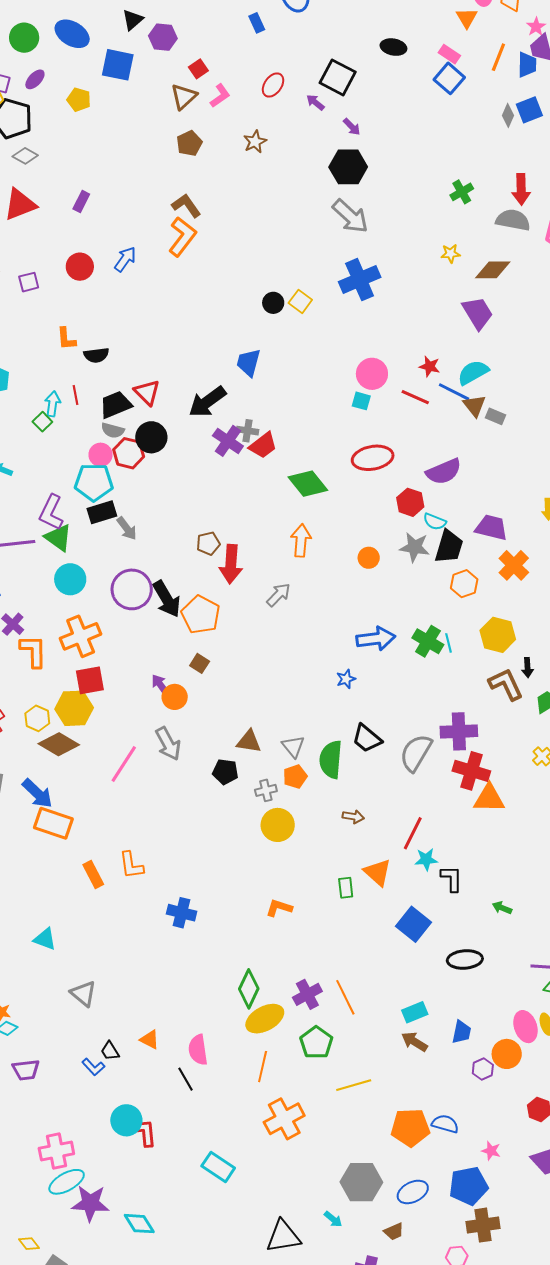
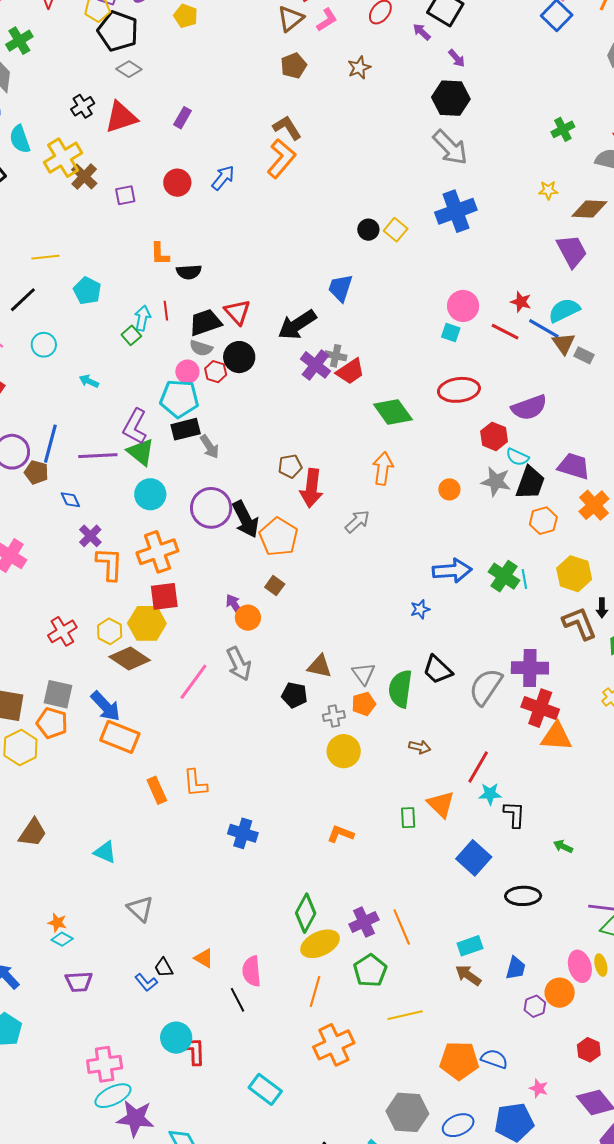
red hexagon: (129, 453) -> (216, 372), size x0.7

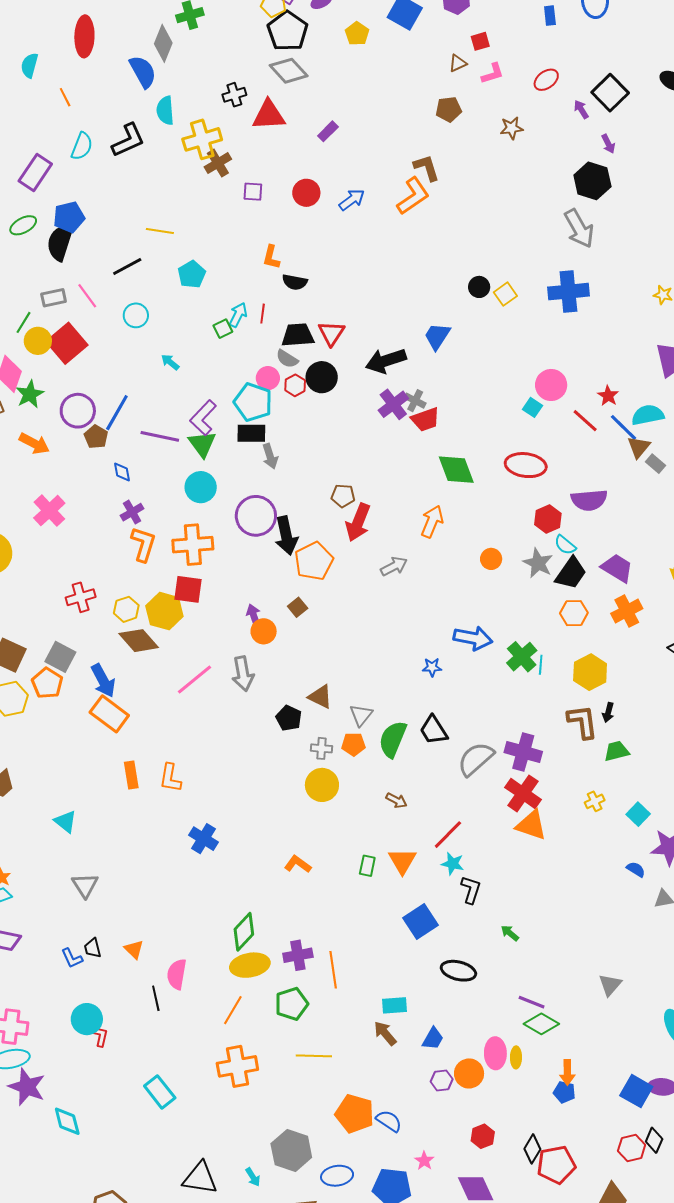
brown triangle: (291, 19) -> (458, 63), size x0.7
gray diamond: (129, 69) -> (289, 71), size x1.5
red L-shape: (194, 1051) -> (100, 1036), size x0.7

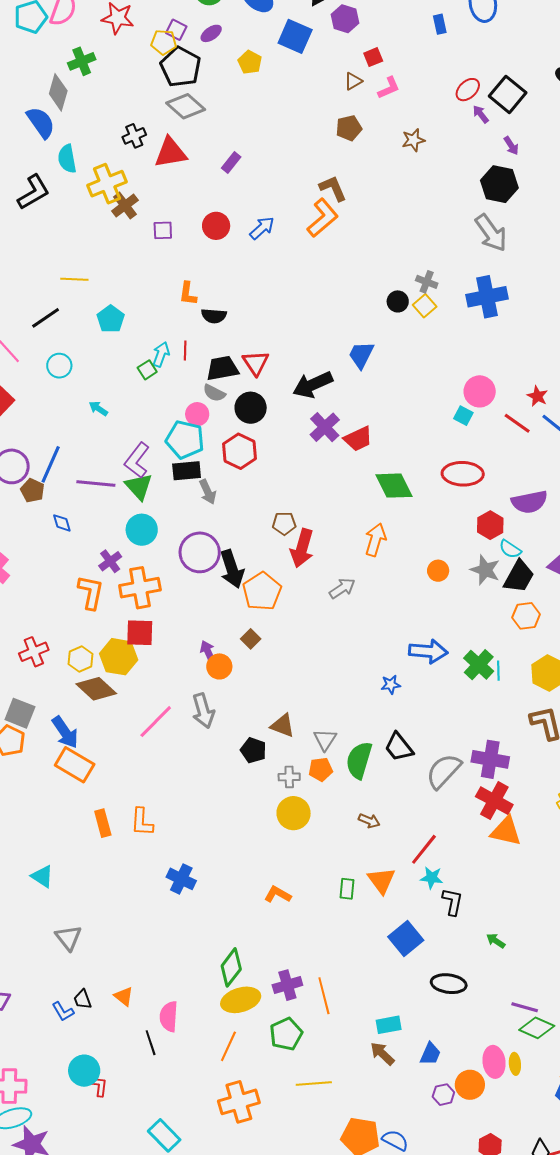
red ellipse: (546, 80) -> (468, 90), moved
red hexagon: (295, 385) -> (239, 451), moved, size x1.6
gray cross: (415, 401) -> (427, 282), moved
purple cross: (132, 512) -> (110, 561), moved

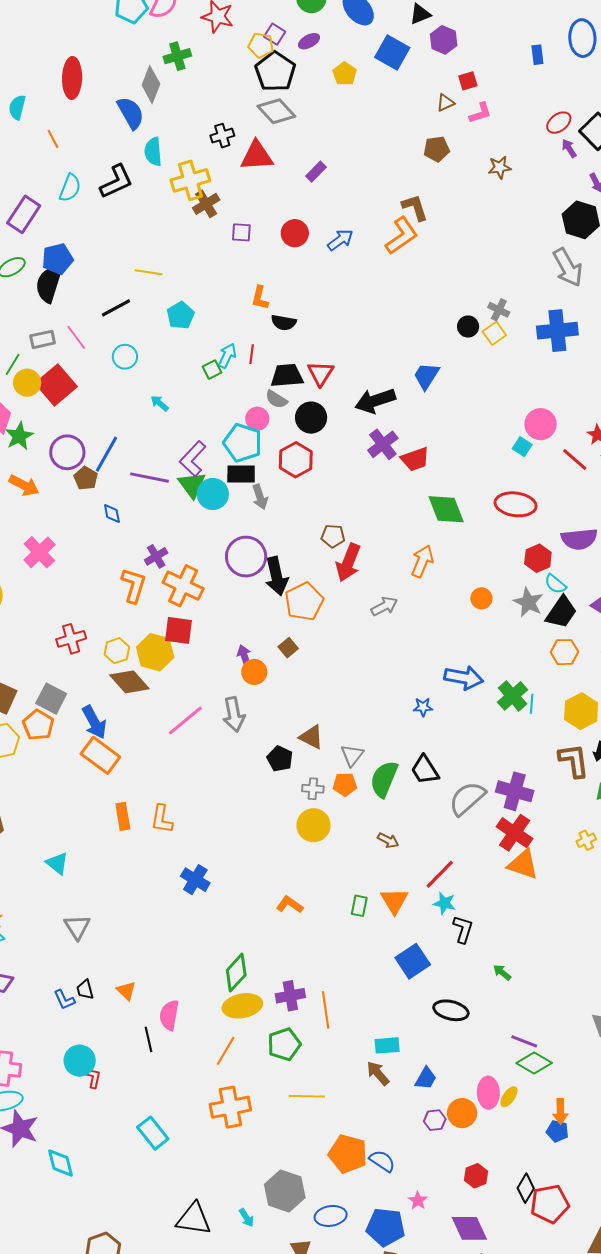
cyan circle: (142, 530) -> (213, 494), moved
orange cross: (140, 588) -> (183, 586), turned 30
yellow ellipse: (515, 1064) -> (509, 1097), turned 35

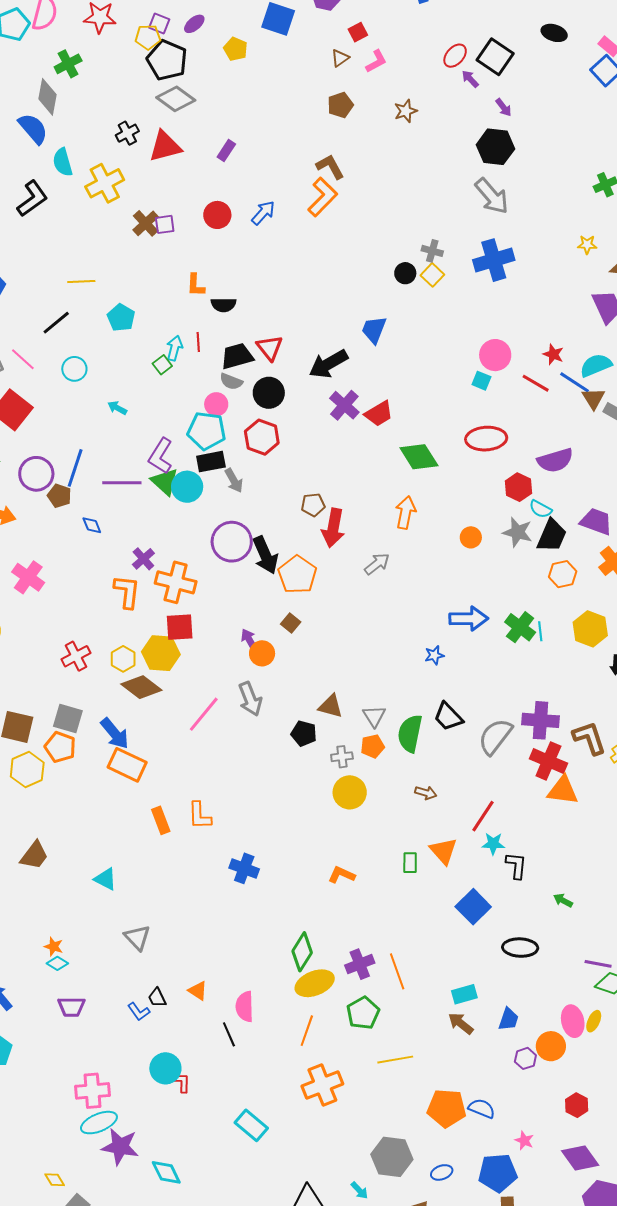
brown cross: (206, 204) -> (146, 223), moved
brown L-shape: (574, 761) -> (589, 738), moved
blue ellipse: (331, 1216) -> (442, 1172), size x0.7

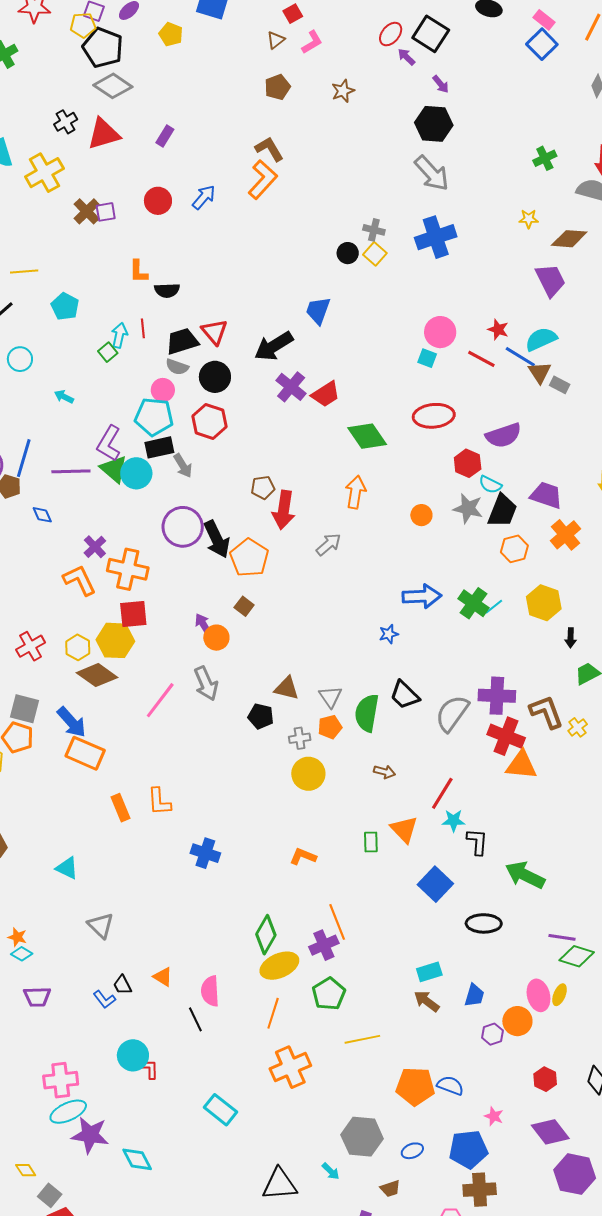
orange L-shape: (127, 592) -> (80, 580), turned -30
cyan line: (540, 631) -> (494, 607), turned 60
green arrow: (563, 900) -> (525, 875), size x2.0
orange line: (397, 971) -> (337, 922), moved

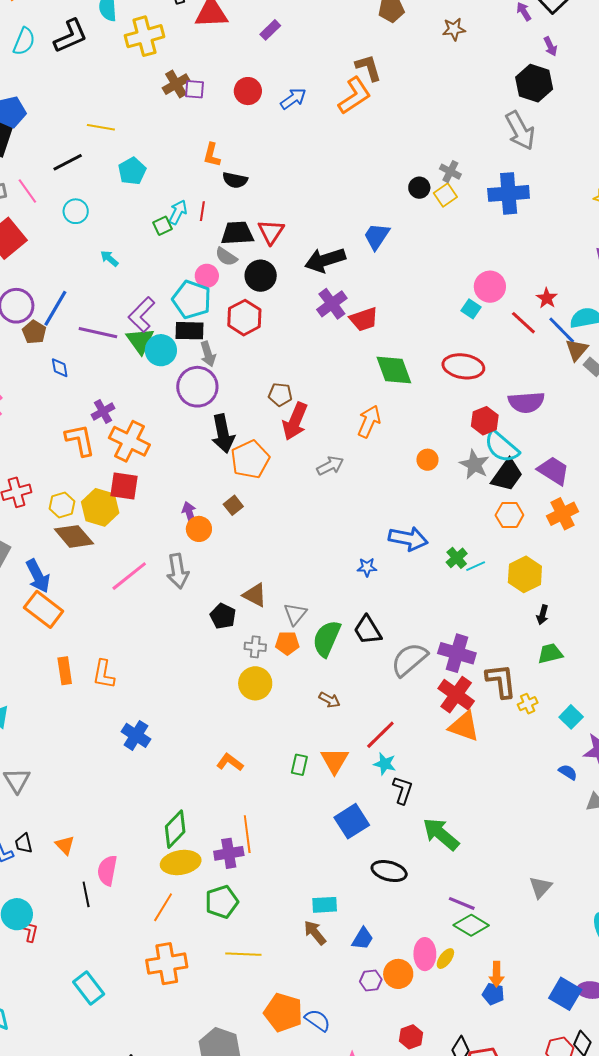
cyan semicircle: (490, 485) -> (502, 447), size x1.6
purple circle: (183, 527) -> (197, 387), moved
green cross: (474, 603) -> (457, 558), size x0.7

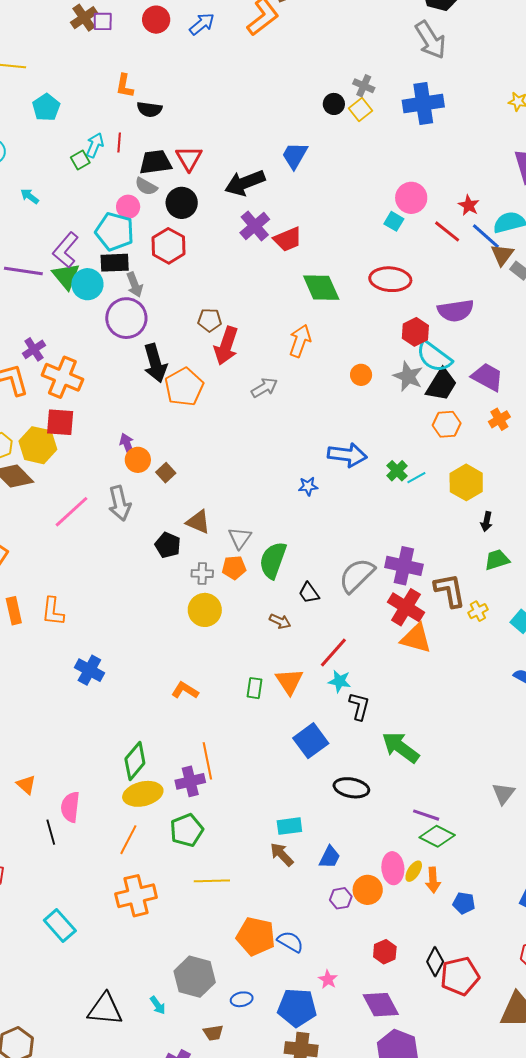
brown square: (233, 505) -> (166, 473), moved
orange cross: (562, 514) -> (499, 419), size x0.7
black trapezoid: (368, 630) -> (309, 593), moved, size x0.7
orange arrow: (497, 974) -> (433, 880), moved

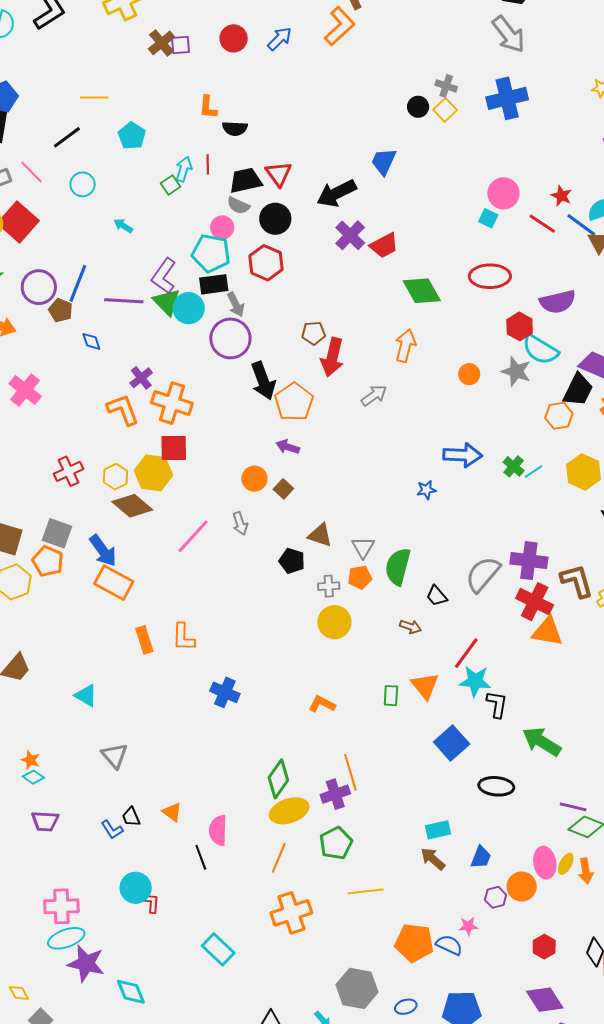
black trapezoid: (441, 385) -> (578, 390), moved
purple arrow: (127, 445) -> (288, 447), moved, turned -45
gray arrow: (120, 503) -> (240, 524), size x0.7
cyan star: (340, 681) -> (475, 681), size x1.4
pink star: (328, 979) -> (468, 926), moved, turned -30

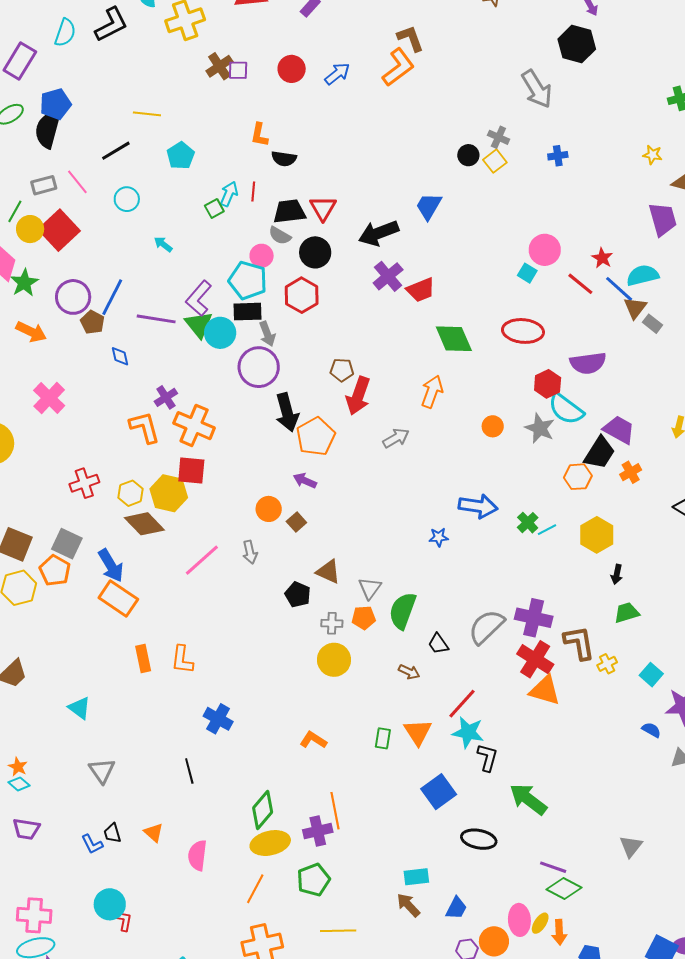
gray arrow: (509, 34) -> (537, 89), moved
blue cross: (507, 98) -> (558, 156), size x0.5
black line: (201, 857) -> (189, 771), moved

